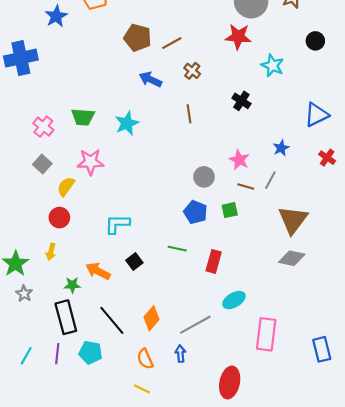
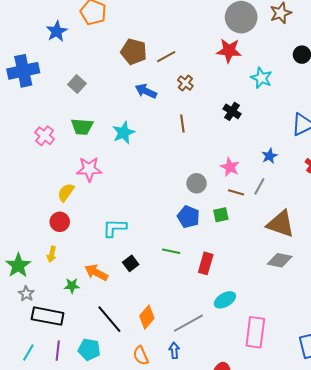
gray square: (42, 164) -> (77, 84), moved
brown triangle: (293, 220) -> (281, 224), turned -48
black rectangle: (66, 317) -> (48, 316), moved, turned -64

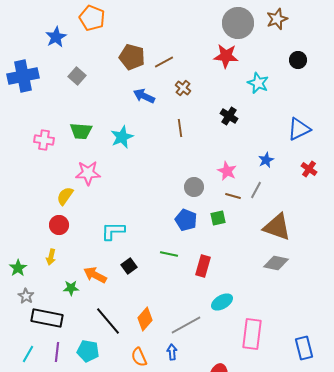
gray square: (77, 84) -> (77, 76), moved
pink cross: (45, 136) -> (44, 140), turned -30
green star: (18, 265) -> (18, 268), size x0.7

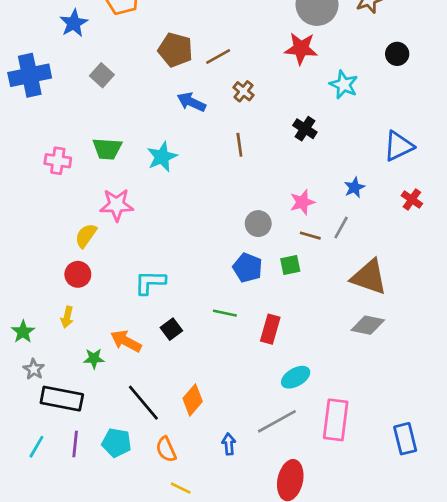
pink star: (227, 171) -> (302, 202), turned 30
gray line: (186, 325) -> (277, 421), moved
orange semicircle: (139, 357) -> (166, 449), moved

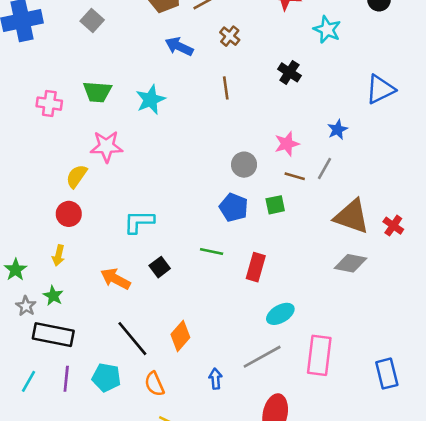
red cross: (412, 200) -> (393, 226), moved
green star: (94, 359) -> (53, 296), moved, turned 30

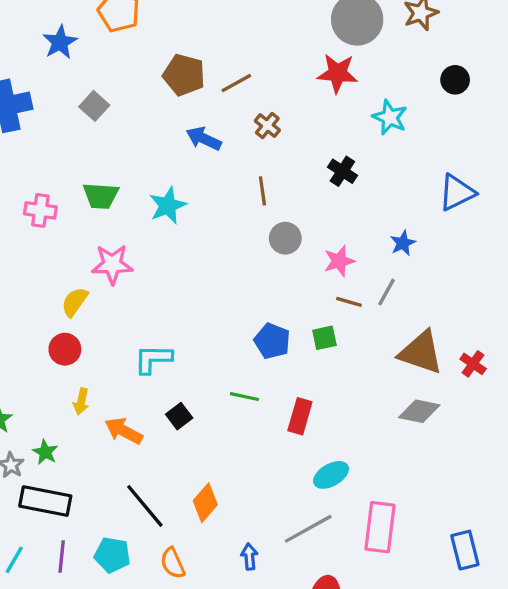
gray circle: (244, 165) -> (285, 238), moved
yellow arrow: (58, 255) -> (81, 401), moved

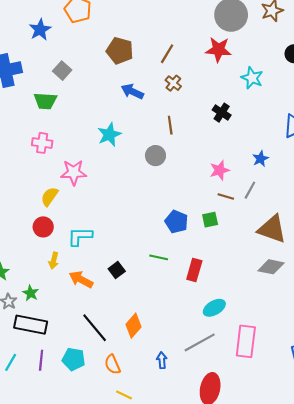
brown line: (236, 83) -> (167, 54), moved, turned -30
green trapezoid: (101, 196) -> (45, 101), moved
pink cross: (40, 210) -> (42, 143), moved
gray circle: (285, 238) -> (155, 156), moved
cyan L-shape: (153, 359) -> (80, 236), moved

